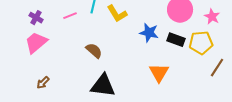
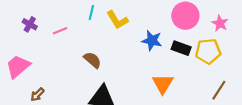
pink line: (70, 16) -> (60, 31), moved
pink trapezoid: (36, 43) -> (18, 66), moved
brown line: (217, 68) -> (219, 90), moved

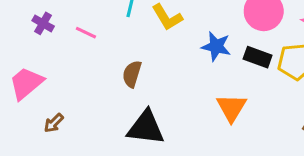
pink line: (60, 31) -> (86, 33), turned 48
brown semicircle: (92, 60) -> (132, 74), turned -114

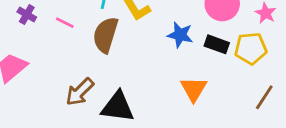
brown semicircle: (132, 74) -> (105, 35), moved, size x1.5
brown arrow: (54, 123) -> (80, 92), moved, size x1.6

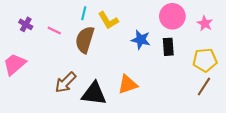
black rectangle: (217, 44) -> (168, 47), turned 66
yellow pentagon: (251, 48) -> (205, 60), moved
orange triangle: (194, 89) -> (128, 84), moved, turned 40

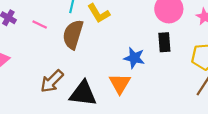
blue star: (141, 40) -> (134, 58), moved
orange triangle: (128, 84) -> (120, 83), turned -40

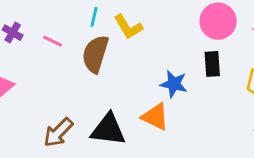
brown arrow: (52, 81) -> (58, 132), moved
orange triangle: (120, 83) -> (155, 117), turned -35

